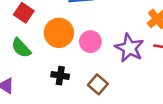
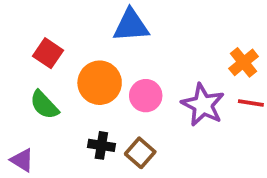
brown square: (98, 84) -> (140, 153), moved

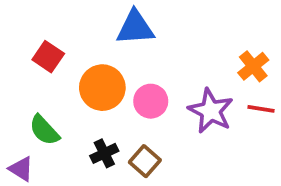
green semicircle: (44, 105) -> (44, 130), moved
black cross: (101, 145) -> (104, 153), turned -35

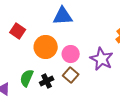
green semicircle: (44, 130) -> (27, 78), moved, turned 66
brown square: (145, 161) -> (71, 75), moved

